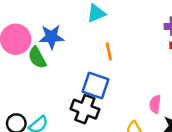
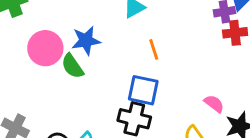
pink semicircle: (155, 104) -> (214, 104), turned 126

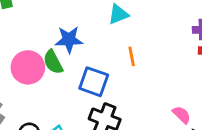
pink circle: (45, 48) -> (28, 67), moved
blue square: (143, 90) -> (94, 82), moved

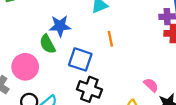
pink circle: (28, 67) -> (25, 67), moved

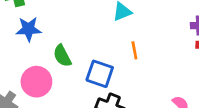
blue star: (60, 26) -> (29, 29), moved

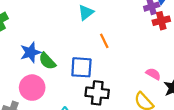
blue star: (29, 29) -> (31, 52), moved

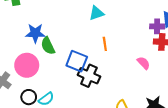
pink semicircle: (153, 74) -> (144, 63), moved
black cross: (97, 93) -> (89, 76), moved

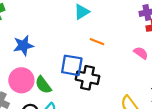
orange line: (105, 44) -> (97, 42), turned -48
green semicircle: (48, 46) -> (43, 85), moved

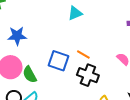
orange line: (97, 42) -> (83, 55), moved
black cross: (87, 78) -> (88, 75), moved

